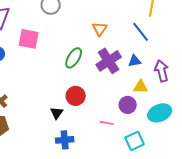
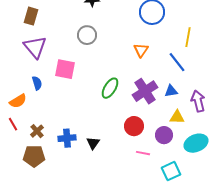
orange triangle: (100, 29) -> (141, 50), moved
red circle: (76, 96) -> (134, 126), moved
blue cross: (65, 140) -> (67, 138), moved

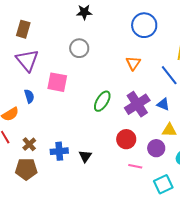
blue triangle: (171, 91) -> (163, 104), turned 32

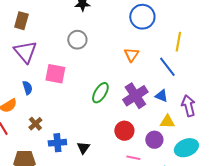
brown cross: (29, 144) -> (35, 124), moved

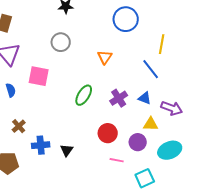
orange triangle: (131, 55) -> (105, 57), moved
purple cross: (135, 96) -> (119, 98), size x0.7
purple arrow: (188, 106) -> (172, 108), turned 125

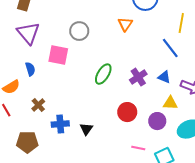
gray circle: (61, 42) -> (79, 31), moved
orange triangle: (105, 57) -> (125, 24), moved
pink line: (117, 160) -> (138, 148), moved

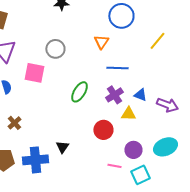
yellow line: (181, 23) -> (157, 41), turned 30
blue line: (170, 48) -> (117, 68), moved, turned -50
yellow triangle: (170, 103) -> (128, 114), moved
purple circle: (157, 121) -> (133, 150), moved
blue cross: (60, 124) -> (35, 160), moved, size x1.4

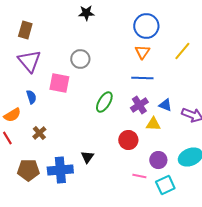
orange triangle: (101, 42) -> (142, 52), moved

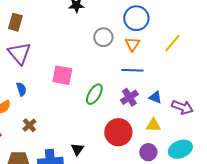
gray circle: (80, 59) -> (103, 37), moved
pink square: (59, 83) -> (62, 75), moved
yellow triangle: (153, 124) -> (153, 125), moved
red circle: (128, 140) -> (118, 132), size x1.4

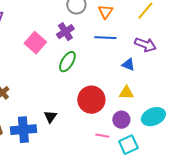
pink square: (62, 75) -> (35, 43), turned 30
purple cross: (129, 97) -> (65, 32), moved
purple arrow: (182, 107) -> (145, 45), moved

